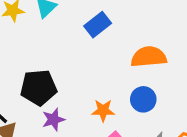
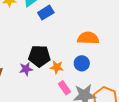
blue rectangle: (98, 25) -> (46, 13), moved
black pentagon: (39, 87) -> (39, 56), moved

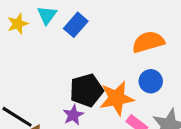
orange star: (57, 67) -> (117, 98), size x1.6

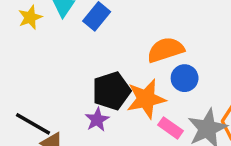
orange semicircle: (148, 42) -> (166, 50), moved

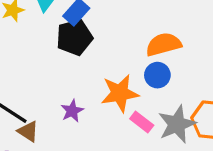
orange semicircle: (166, 50) -> (164, 44), moved
black pentagon: (111, 91) -> (74, 37), moved

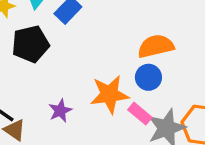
black pentagon: (74, 37) -> (30, 44), moved
pink rectangle: (142, 122) -> (140, 114), moved

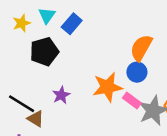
orange semicircle: (156, 46) -> (141, 48), turned -44
purple star: (60, 111) -> (61, 95), moved

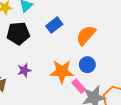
blue rectangle: (72, 24) -> (54, 25), moved
orange semicircle: (141, 48) -> (86, 35), moved

